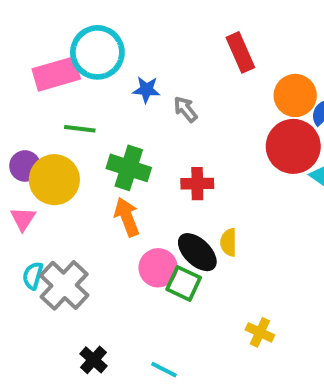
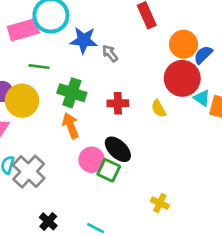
blue star: (146, 90) -> (84, 40), size x1.5
yellow semicircle: (229, 242) -> (159, 109), moved, turned -30

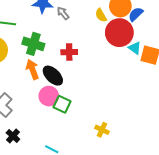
yellow semicircle: (159, 109) -> (101, 15), moved
black ellipse: (118, 149) -> (53, 76), moved
black cross: (48, 221) -> (13, 136), moved

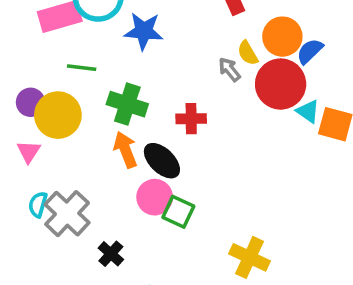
gray arrow: (63, 13) -> (229, 69), moved
yellow cross: (102, 130) -> (250, 257), size x1.5
black cross: (13, 136) -> (111, 254), moved

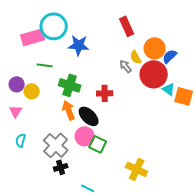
yellow circle: (58, 115) -> (32, 91), size x0.6
gray cross: (67, 214) -> (56, 145), moved
black cross: (111, 254) -> (61, 167), turned 32

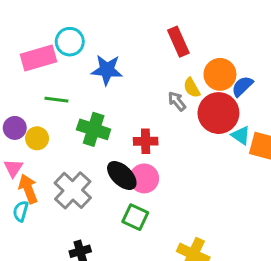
cyan circle: (54, 26) -> (70, 42), size x0.7
orange arrow: (69, 110) -> (28, 189), moved
pink circle: (85, 136) -> (144, 178), moved
gray cross: (56, 145) -> (73, 190), moved

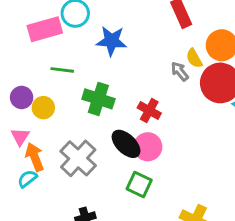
red cross: (146, 141) -> (149, 111), turned 30
cyan semicircle: (21, 211) -> (27, 179), turned 36

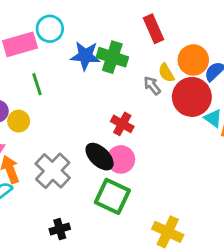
green line: (62, 70) -> (37, 84), turned 65
green cross: (98, 99) -> (112, 57), moved
green square: (139, 184) -> (112, 196), size x1.4

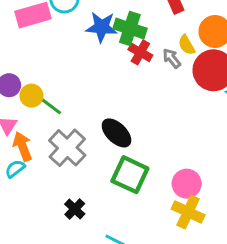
green line: (37, 84) -> (51, 106), moved, turned -35
red cross: (122, 124) -> (140, 52), moved
pink circle: (121, 159) -> (187, 184), moved
black cross: (60, 229) -> (75, 209), turned -30

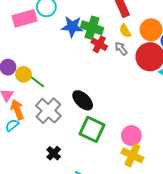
yellow semicircle: (187, 45) -> (125, 31), moved

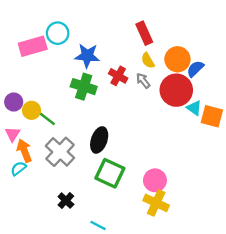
green cross: (92, 28) -> (84, 87), moved
black ellipse: (83, 100) -> (99, 140), turned 65

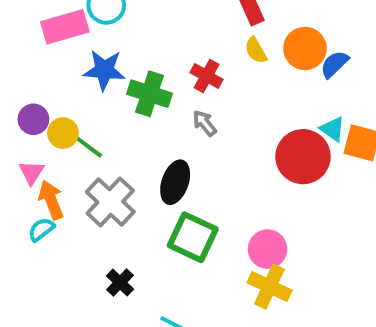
blue star: (87, 56) -> (104, 70), moved
gray arrow: (143, 81) -> (205, 123), moved
red circle: (176, 90) -> (303, 157), moved

